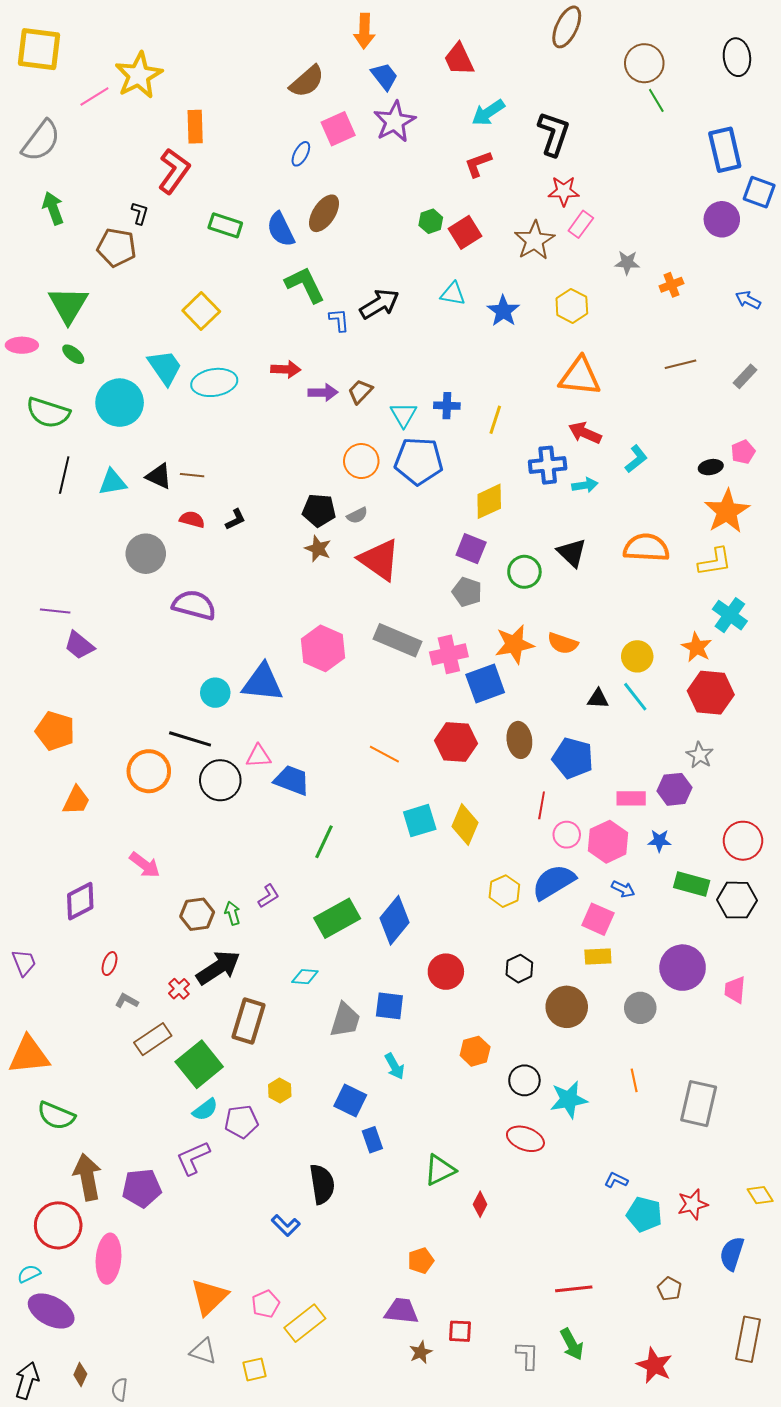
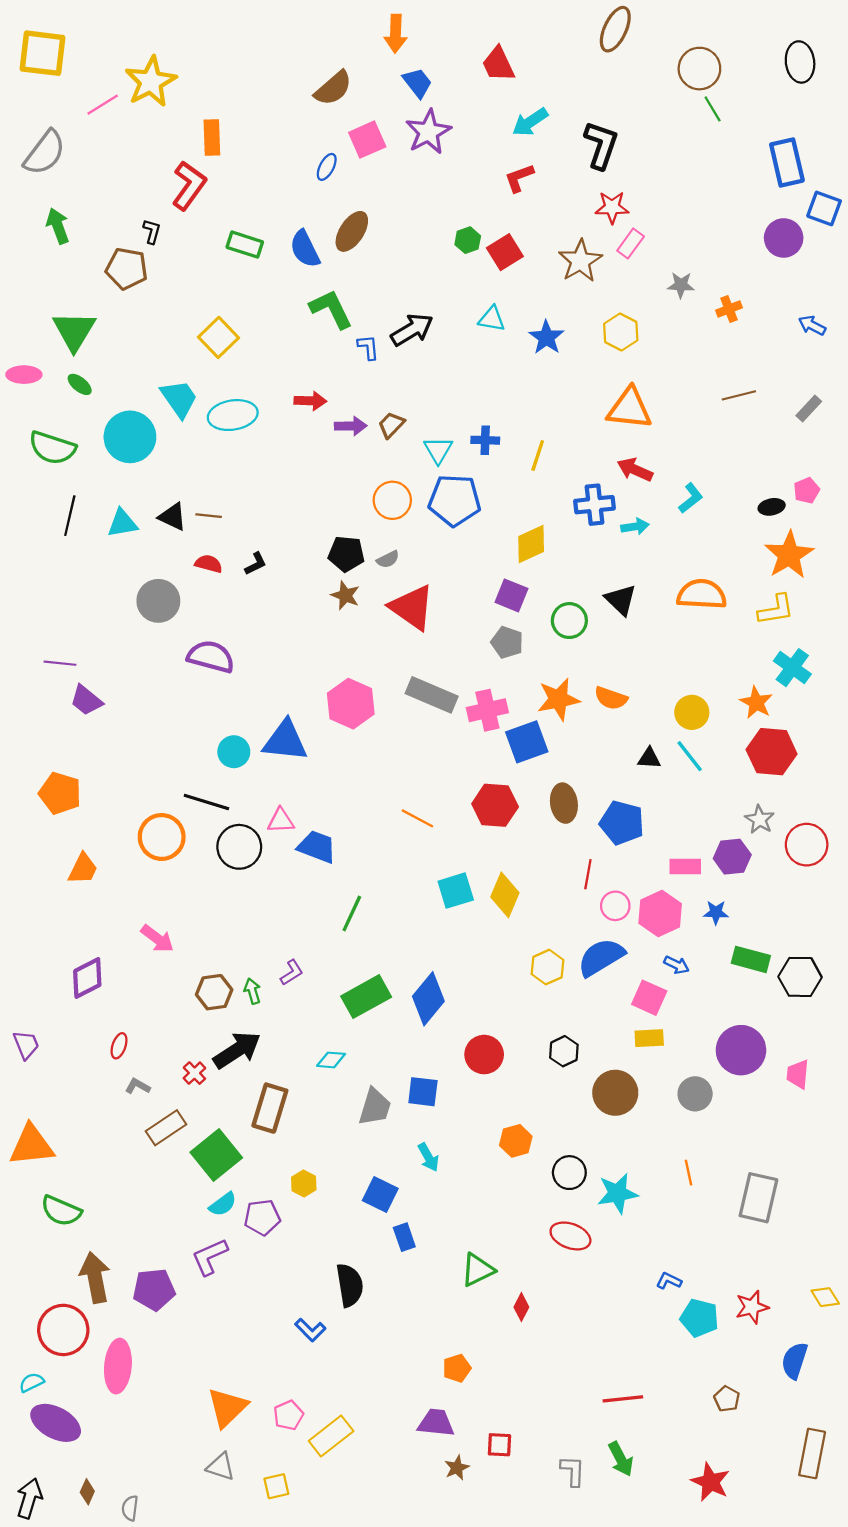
red circle: (743, 841) -> (807, 845), moved

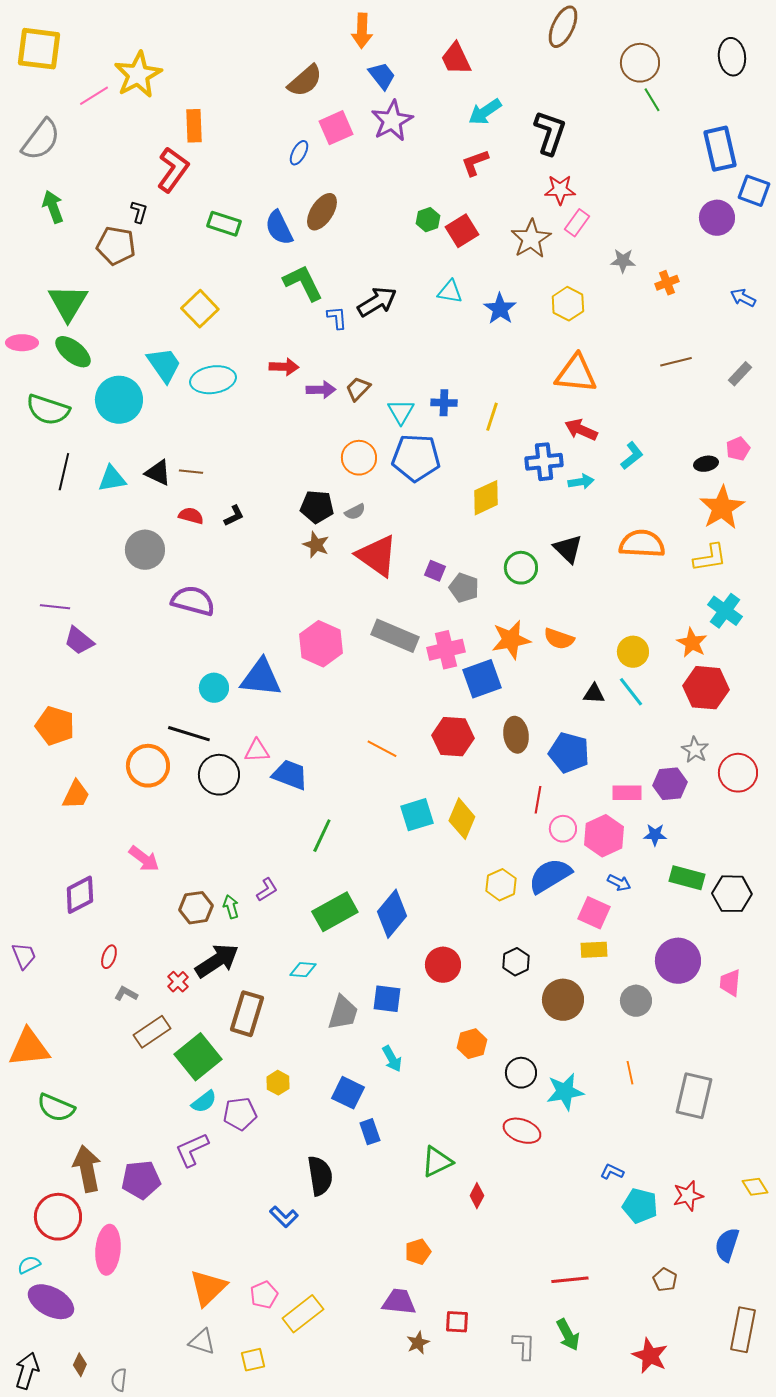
green ellipse: (80, 384) -> (73, 352), size x1.6
purple square: (511, 595) -> (435, 571), moved, size x0.7

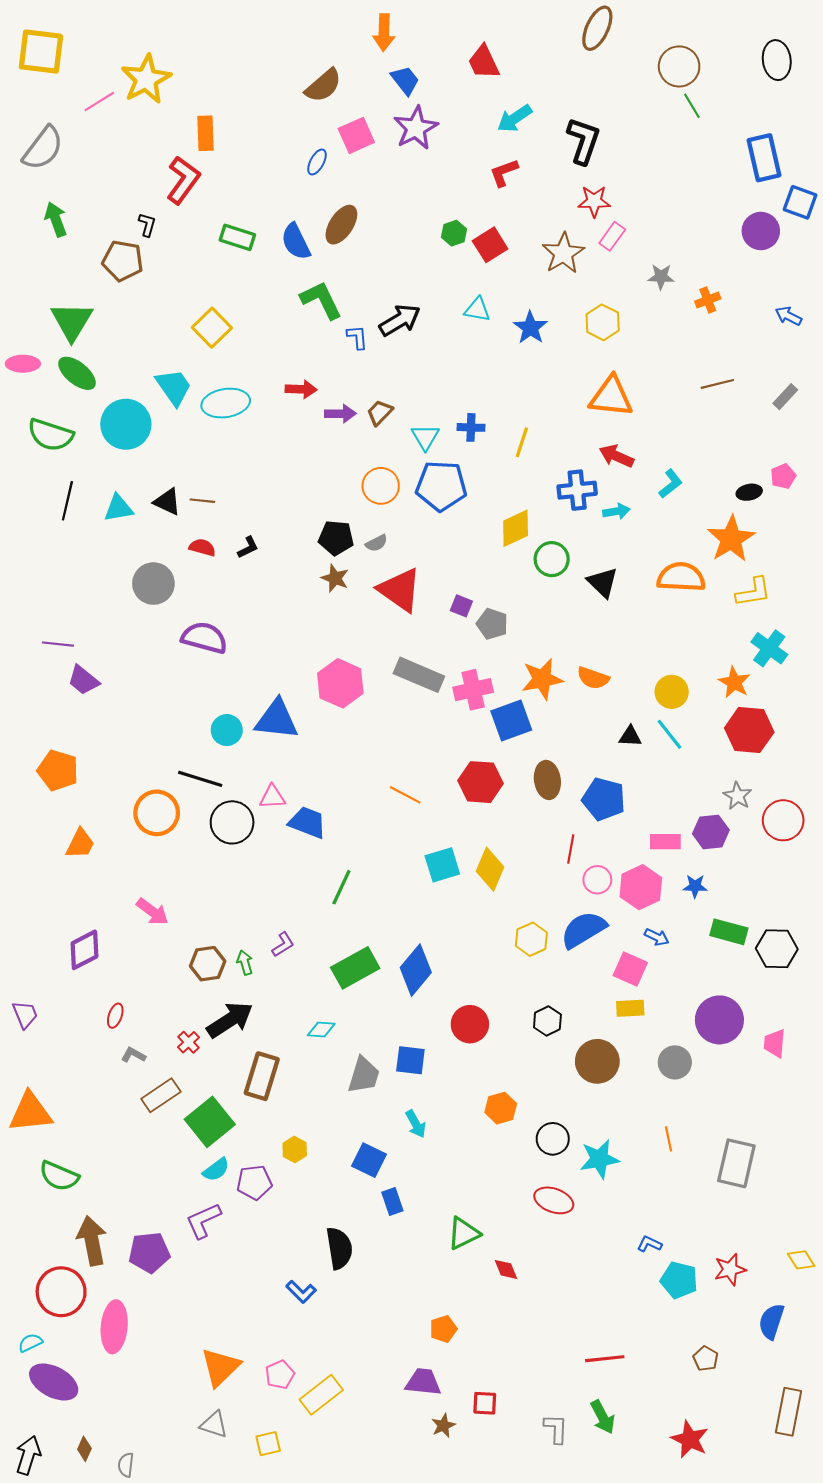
orange star: (722, 508) -> (731, 539), moved
green circle: (521, 568) -> (552, 559), moved
red diamond: (477, 1196) -> (506, 1269), turned -50

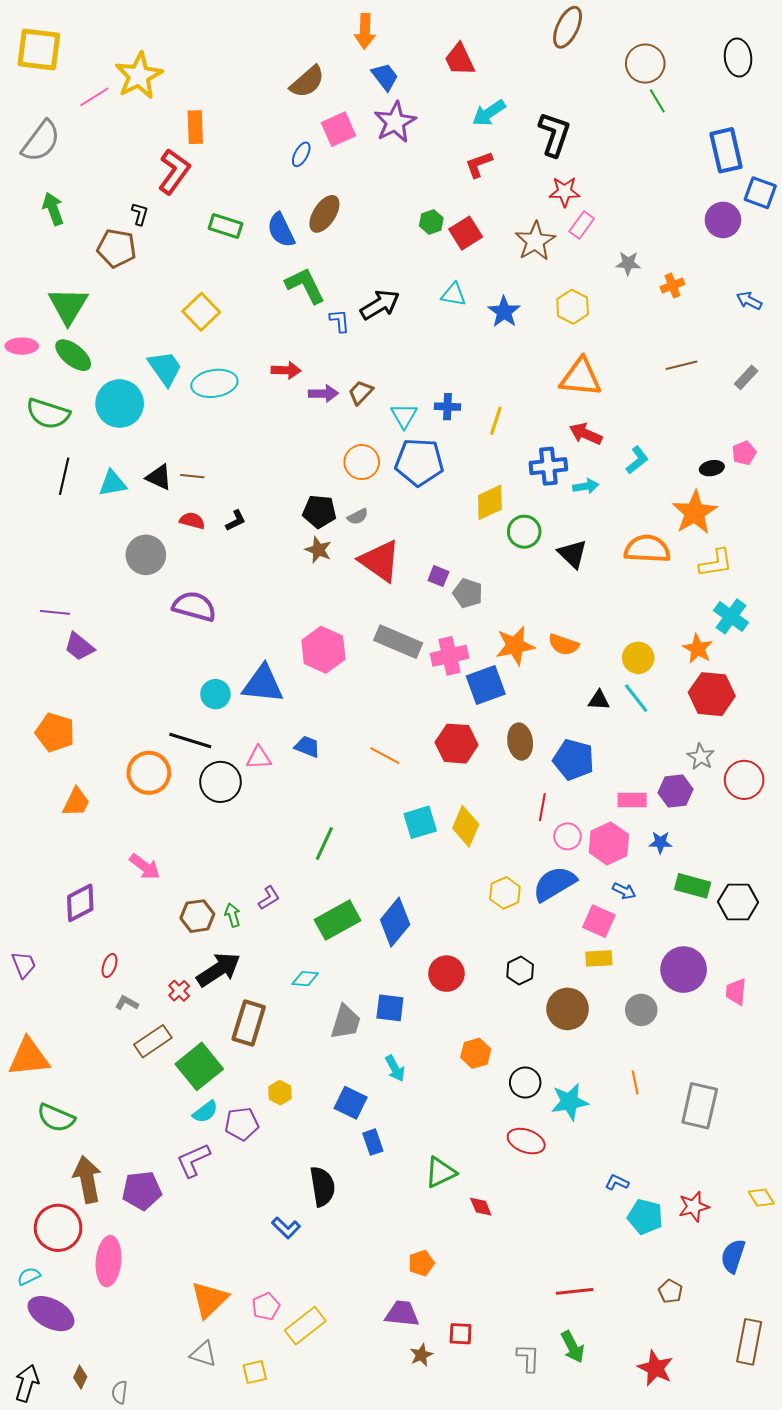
blue trapezoid: (307, 822) -> (307, 747), moved, size x0.7

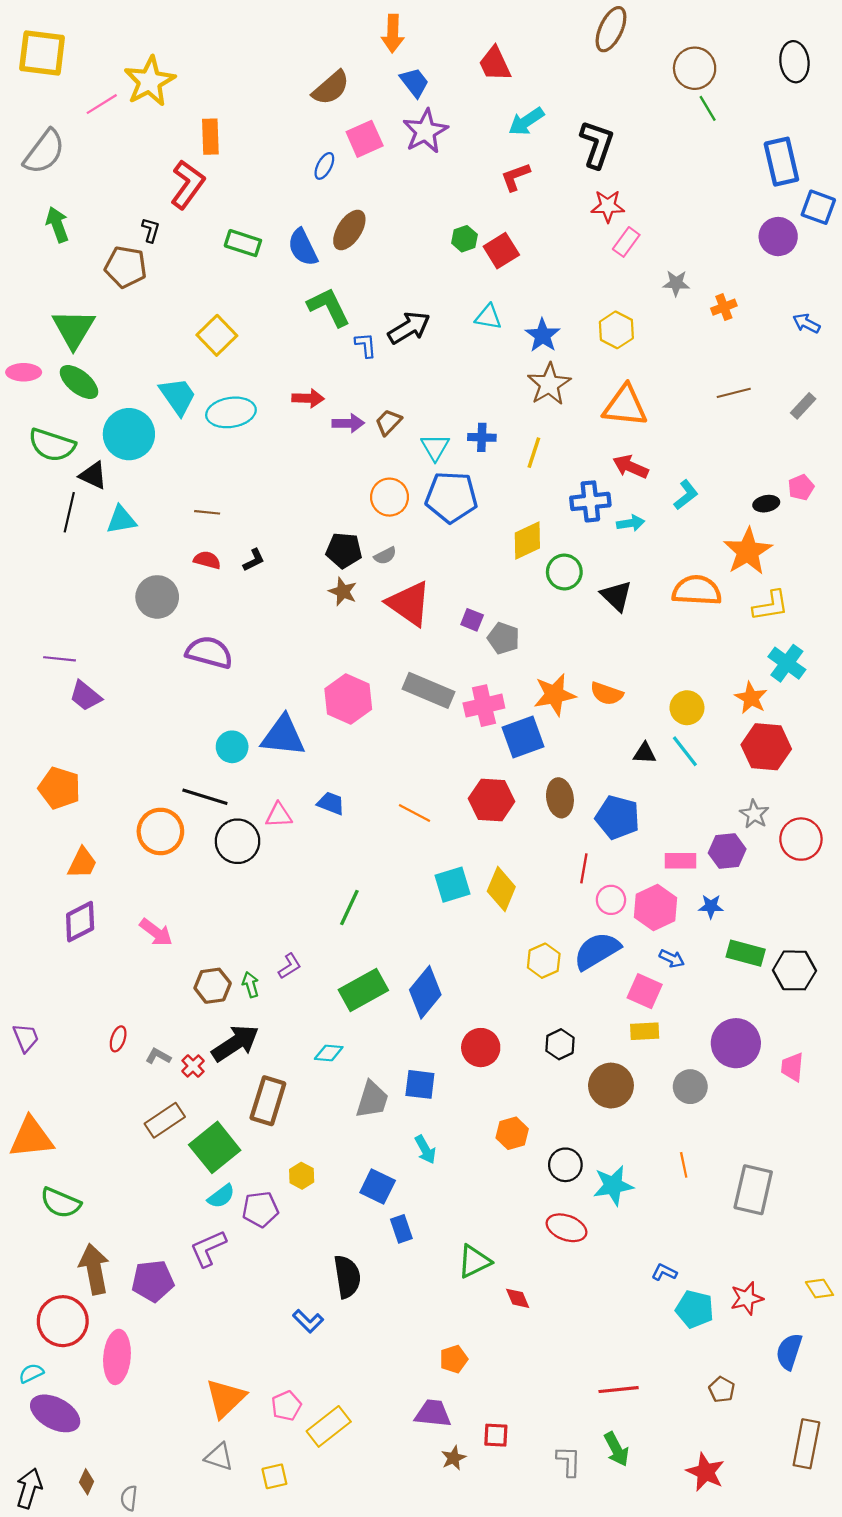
brown star: (535, 241) -> (549, 384), moved
black triangle: (159, 477) -> (93, 475), moved
purple diamond: (80, 903) -> (80, 922), moved
gray L-shape: (127, 1003) -> (158, 1056), moved

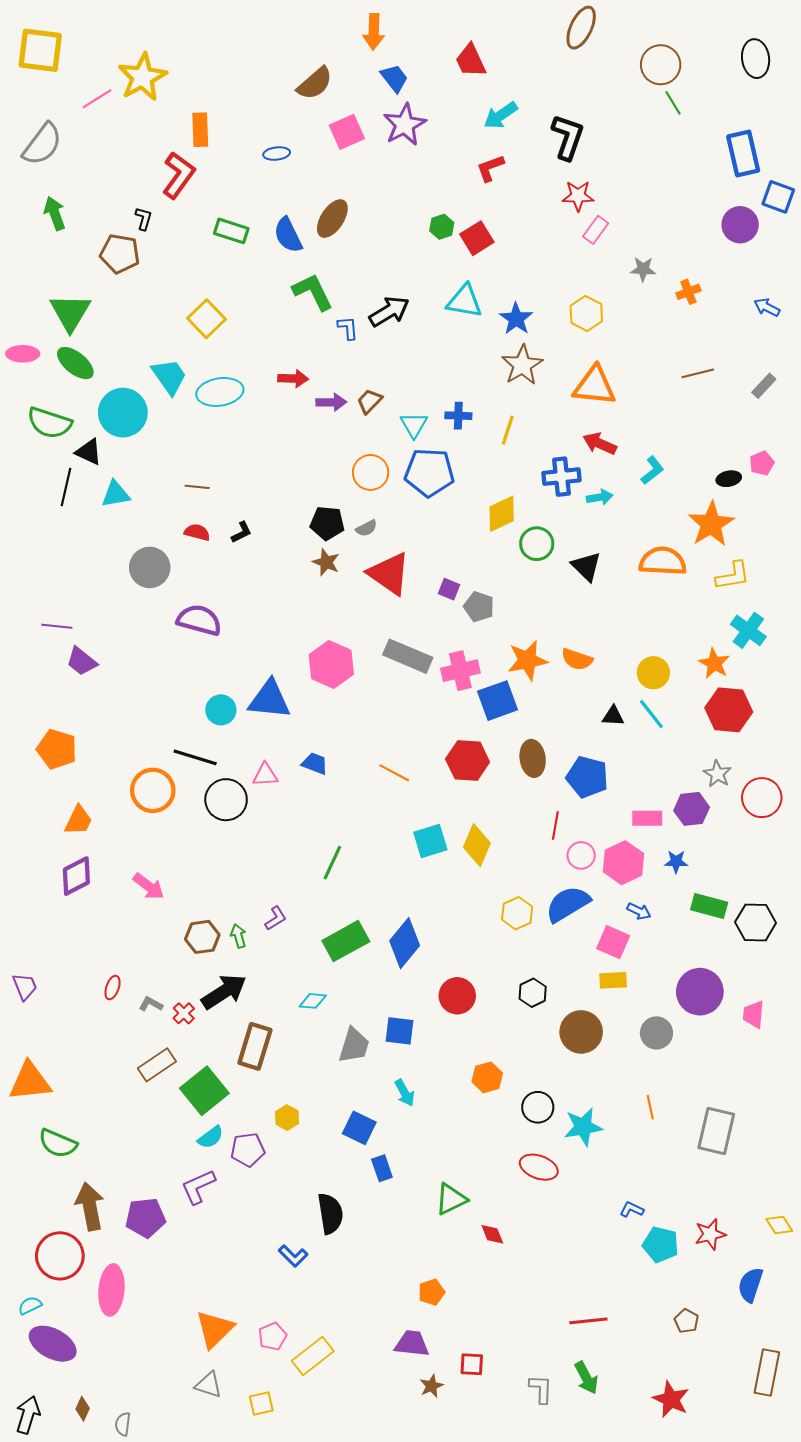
blue ellipse: (324, 166) -> (277, 154), moved, turned 55
cyan triangle: (488, 317) -> (464, 301), size x1.4

